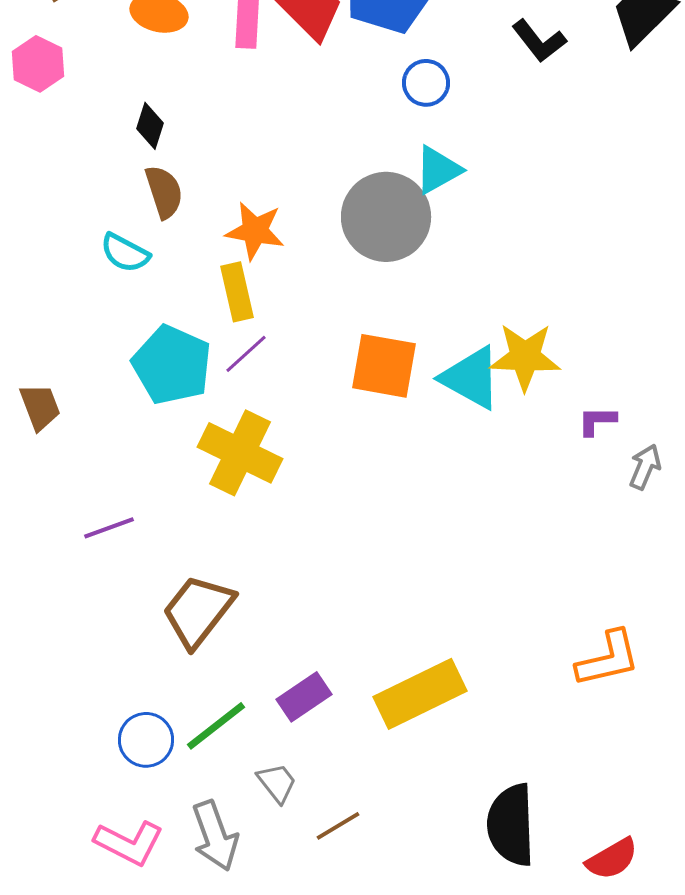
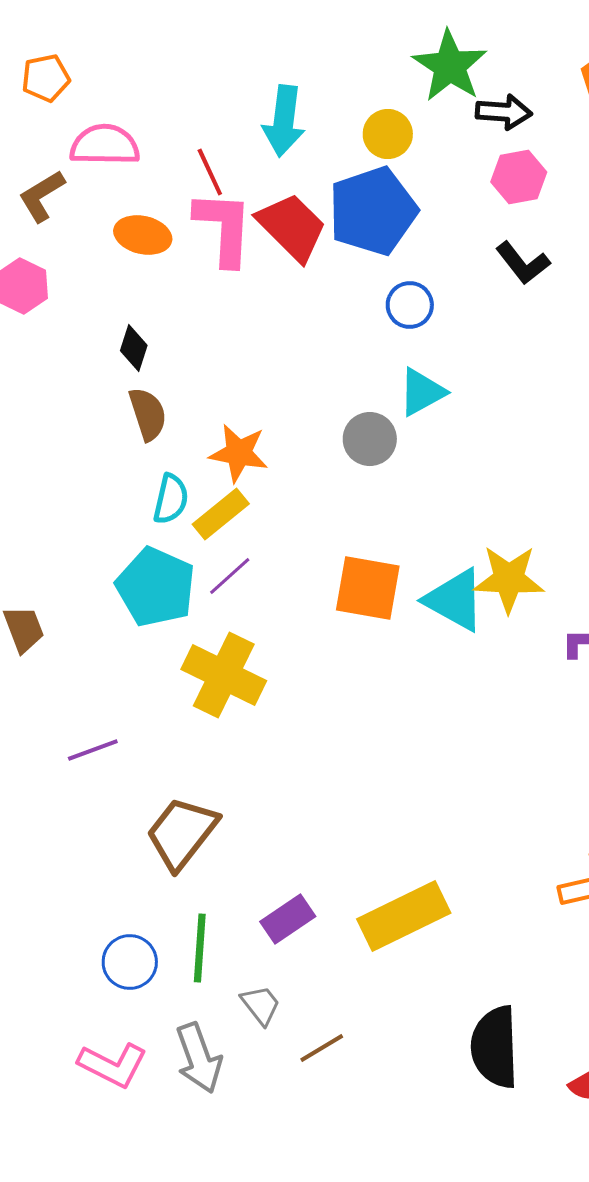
gray circle: (386, 217) -> (370, 439), size x0.6
cyan semicircle: (125, 253) -> (171, 499), moved, turned -105
yellow rectangle: (237, 292) -> (221, 514), turned 64
green line: (216, 726) -> (200, 948), turned -48

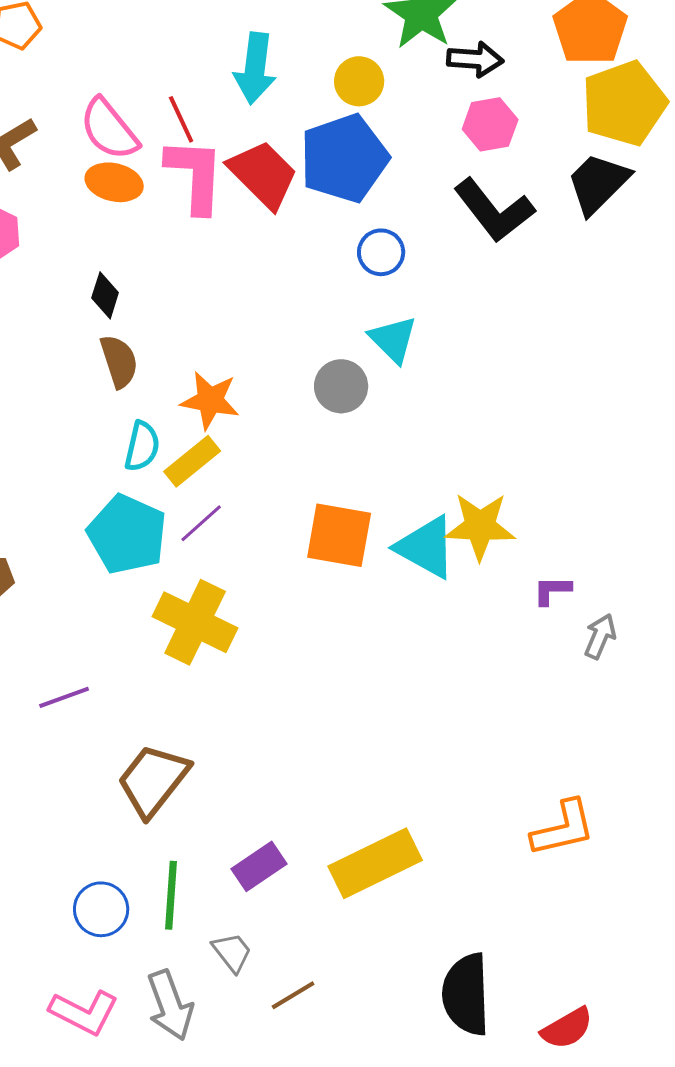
pink semicircle: (105, 145) -> (109, 129), moved, turned -130
black L-shape: (523, 263) -> (494, 210), size x1.5
cyan triangle: (422, 392) -> (393, 339), turned -46

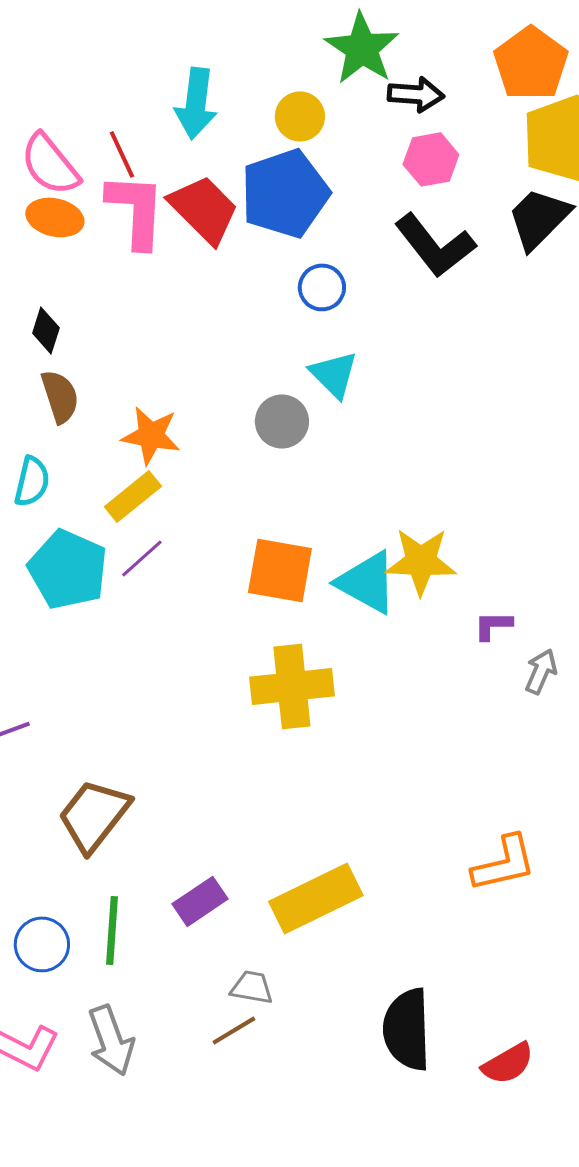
cyan semicircle: (142, 446) -> (32, 481), moved
yellow cross: (195, 622) -> (292, 686), moved, turned -32
gray trapezoid: (232, 952) -> (252, 987), moved, turned -42

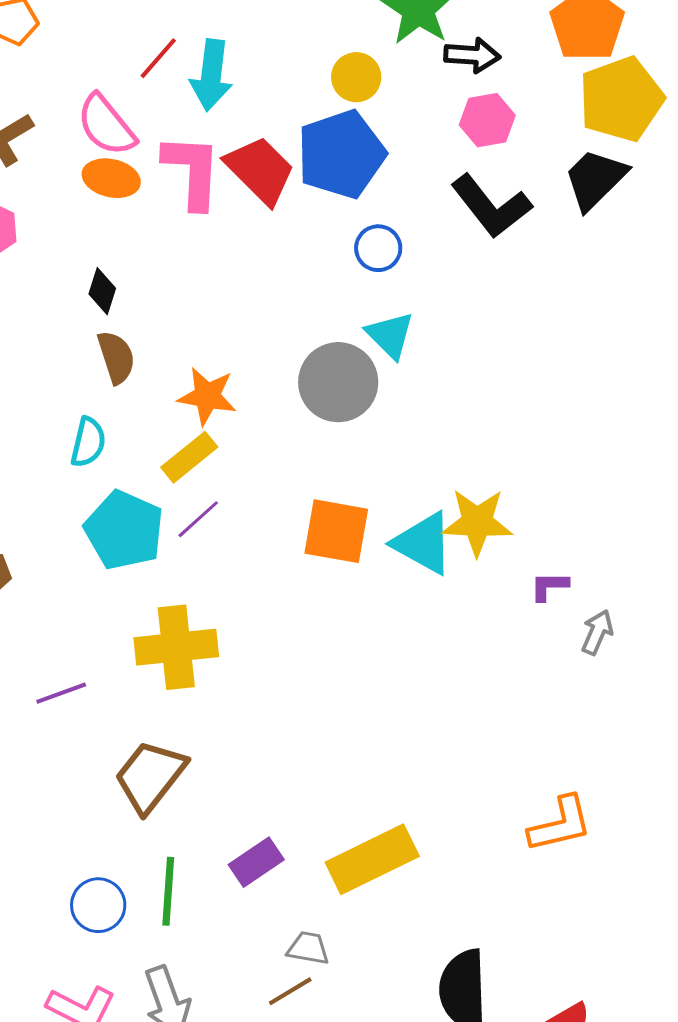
cyan arrow: (196, 103) -> (211, 75), moved
red line: (122, 154) -> (158, 58), moved, turned 66
gray circle: (282, 421) -> (338, 382), size x1.5
yellow cross: (292, 686) -> (176, 647), moved

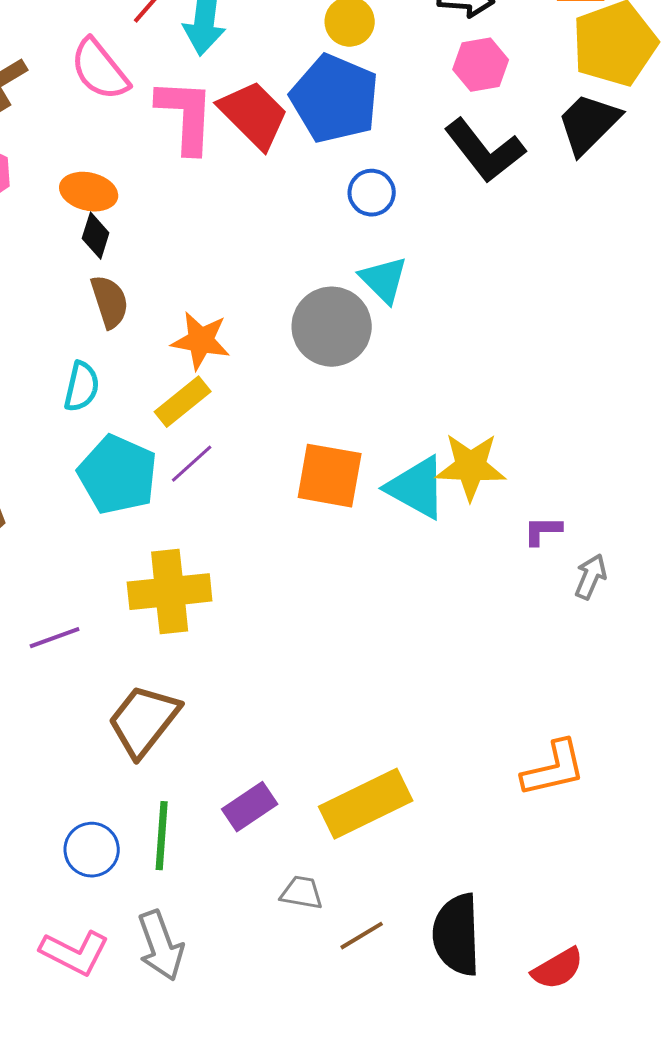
blue pentagon: (341, 154) -> (335, 99), turned -30
orange ellipse: (111, 178) -> (89, 192), moved
brown line: (290, 991) -> (362, 936), moved

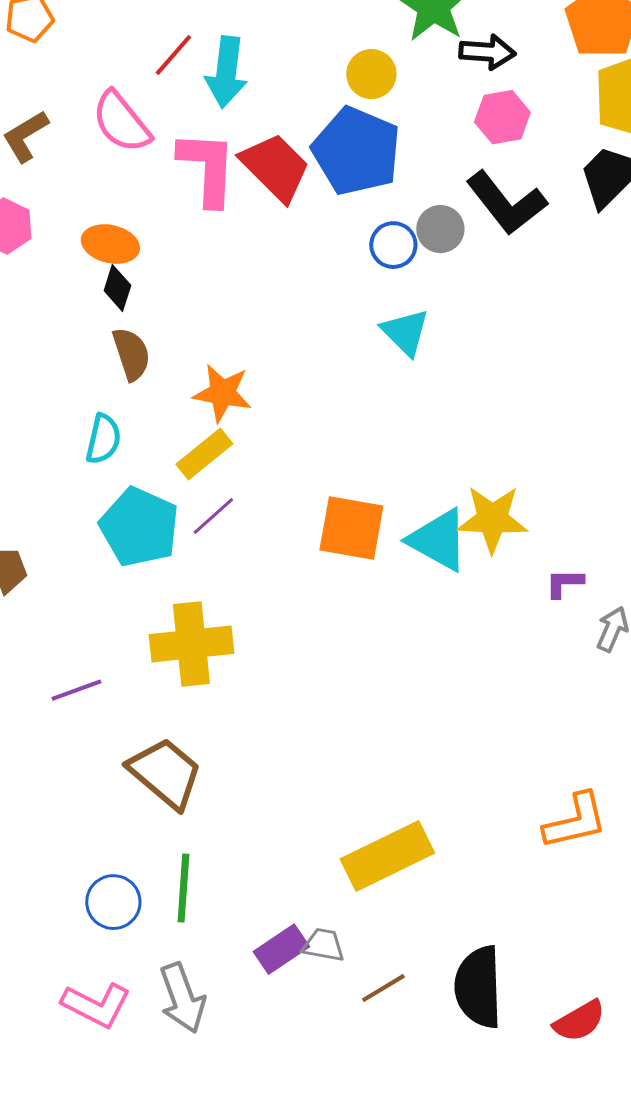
gray circle: (332, 327) -> (440, 229), moved, size x0.6
brown trapezoid: (144, 721) -> (165, 773), turned 92
purple rectangle: (250, 807) -> (281, 949), moved

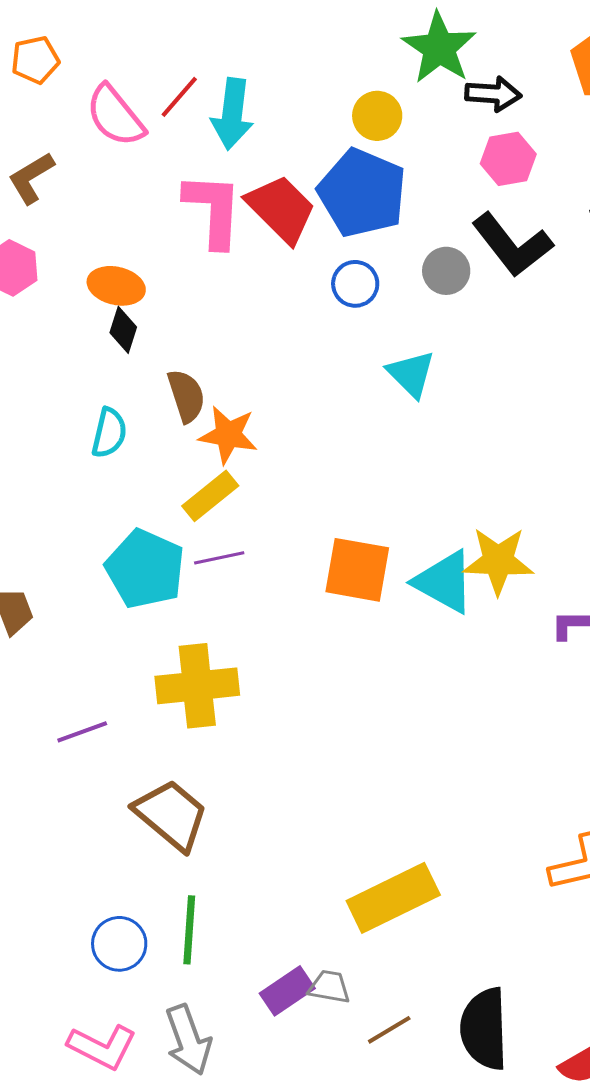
pink semicircle: (121, 122) -> (115, 116), moved
blue circle: (393, 245) -> (355, 284), moved
brown semicircle: (131, 354) -> (186, 396), moved
cyan semicircle: (103, 439) -> (109, 433), moved
purple line: (213, 516) -> (219, 558), turned 30

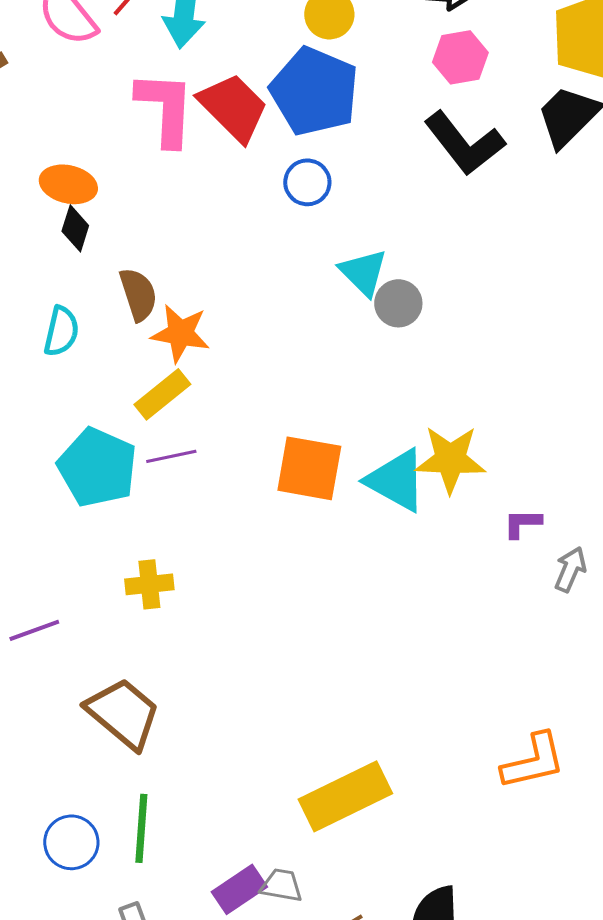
gray circle: (446, 271) -> (398, 303), moved
yellow cross: (197, 686) -> (149, 584), size x0.6

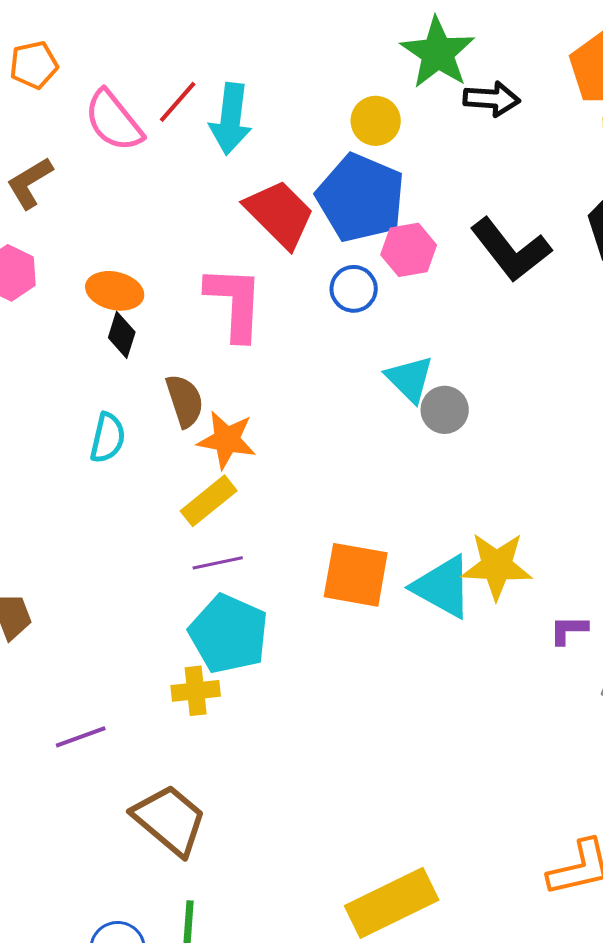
pink hexagon: (460, 57) -> (409, 250), moved
pink L-shape: (165, 108) -> (235, 303), moved
cyan pentagon: (97, 467) -> (229, 634), moved

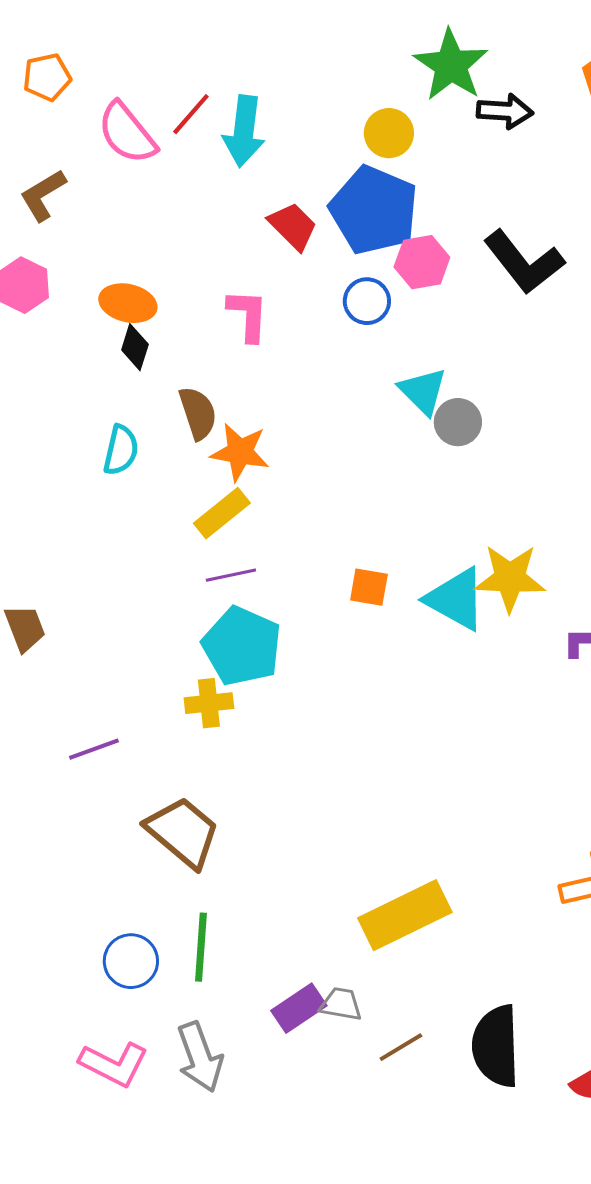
red trapezoid: (280, 214) -> (293, 226), size x0.7
pink L-shape: (235, 303) -> (248, 315), size x0.7
orange square: (356, 575) -> (369, 587), size x0.6

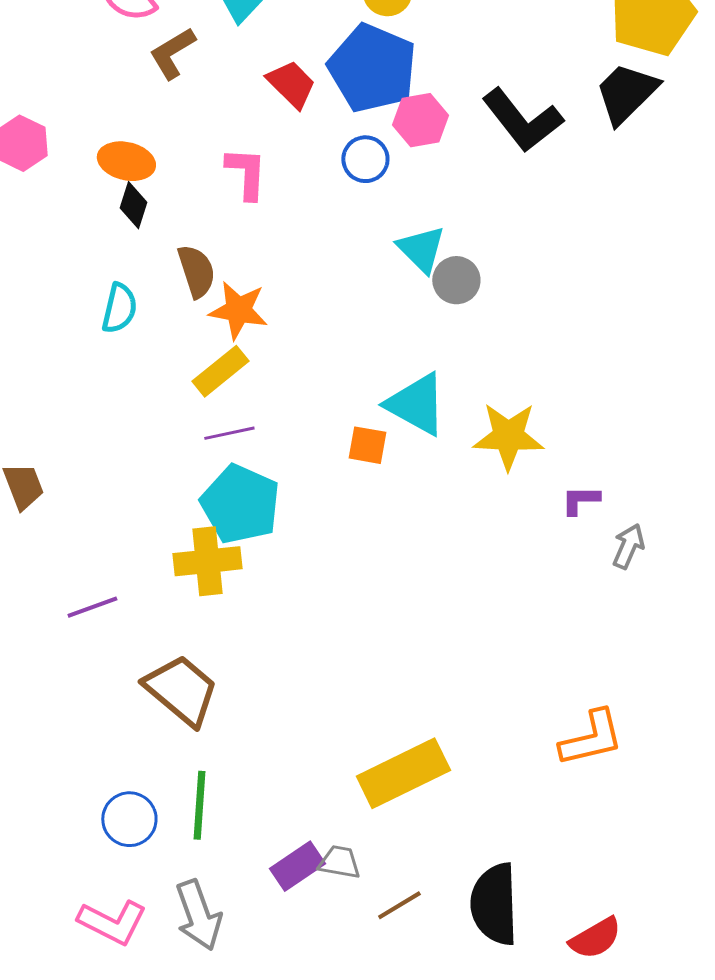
brown L-shape: (43, 195) -> (172, 53), moved
cyan triangle: (456, 599) -> (416, 404), moved
yellow cross: (209, 703) -> (207, 561), size x1.4

